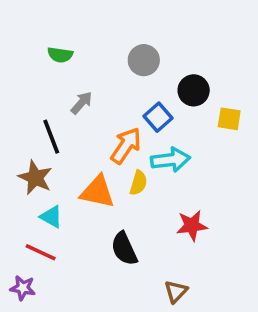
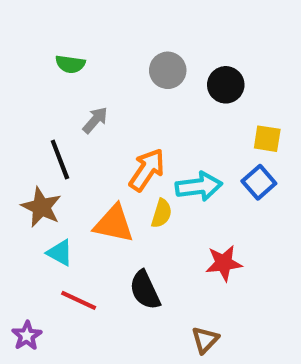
black circle: (194, 90) -> (226, 85), moved
blue square: (158, 117) -> (259, 182), moved
red line: (41, 252) -> (79, 300), moved
purple star: (23, 288) -> (27, 336), turned 30

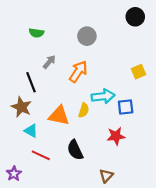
black circle: (226, 85) -> (135, 17), moved
yellow square: (267, 139) -> (138, 72), turned -32
orange arrow: (147, 170) -> (78, 72), moved
blue square: (259, 182) -> (126, 107), moved, turned 35

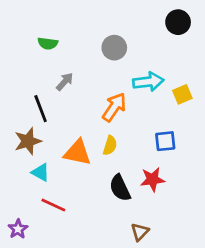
orange arrow: (78, 72) -> (114, 107), moved
cyan arrow: (103, 96) -> (148, 82), moved
brown star: (21, 107) -> (28, 141), turned 30
black semicircle: (75, 150) -> (120, 188), moved

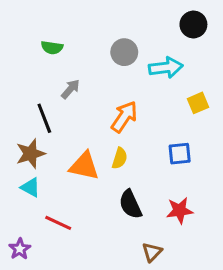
cyan arrow: (148, 82) -> (166, 68), moved
cyan triangle: (41, 172) -> (30, 187), moved
red star: (153, 179) -> (180, 211), moved

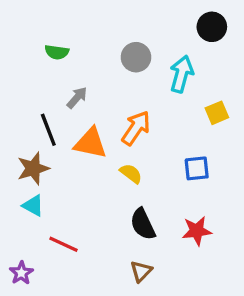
cyan arrow: (166, 68) -> (182, 74), turned -68
yellow semicircle: (120, 158) -> (131, 173), turned -70
orange triangle: (84, 166) -> (90, 143), moved
brown triangle: (152, 252) -> (141, 271), moved

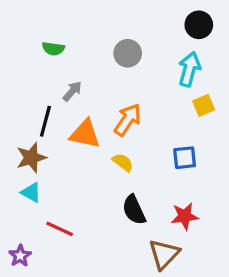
cyan arrow: (182, 74) -> (189, 69), moved
black line: (48, 130) -> (45, 121), turned 36
brown triangle: (141, 271) -> (164, 254), moved, size x1.5

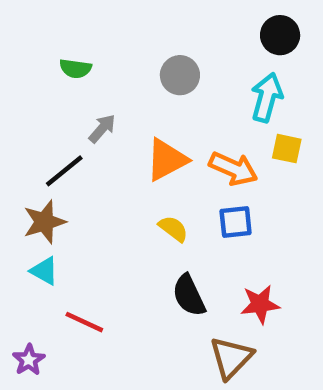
yellow square: (204, 105) -> (287, 149), turned 35
orange arrow: (128, 120) -> (233, 169), moved, turned 80
black line: (45, 121) -> (64, 171), turned 36
orange triangle: (85, 134) -> (167, 160), moved, turned -40
blue square: (185, 158) -> (236, 222), moved

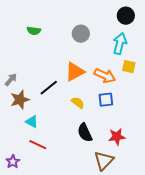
gray arrow: (102, 129) -> (11, 80), moved
black line: (64, 171) -> (49, 88), moved
cyan triangle: (44, 271) -> (32, 122), moved

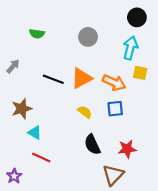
gray arrow: (11, 80) -> (13, 66), moved
black line: (49, 88) -> (53, 79), moved, turned 60

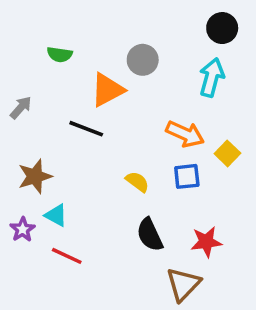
yellow square: (140, 73) -> (227, 153), moved, turned 32
orange triangle: (81, 78) -> (107, 90), moved
purple star: (14, 176) -> (23, 229), moved

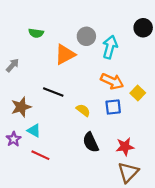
black circle: (222, 28) -> (143, 28), moved
cyan arrow: (212, 77) -> (110, 47), moved
black line: (86, 129) -> (53, 92), moved
brown triangle: (183, 284) -> (128, 172), moved

